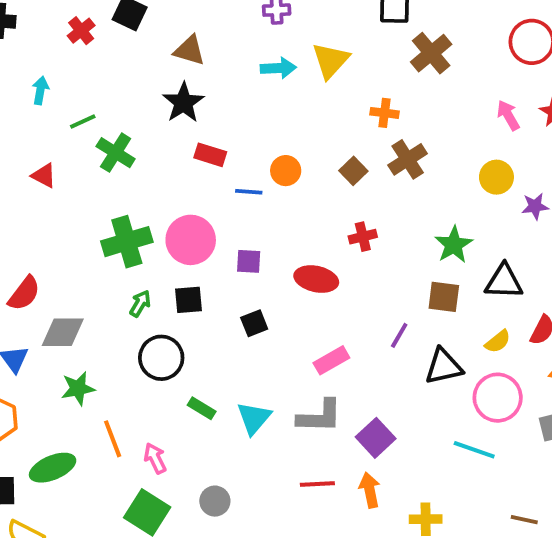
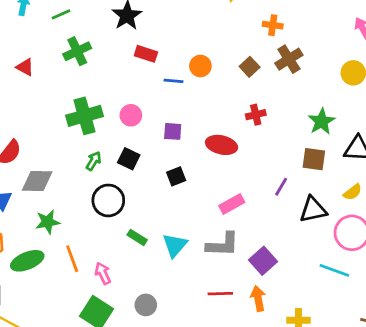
green line: (83, 122) -> (61, 14), moved
green cross: (116, 153) -> (77, 51), turned 32
pink circle: (191, 240) -> (131, 115), size x0.6
black square: (189, 300) -> (129, 159), turned 30
green ellipse: (53, 468) -> (27, 261), moved

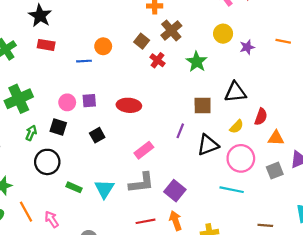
red rectangle: (146, 54) -> (46, 45), moved
pink circle: (131, 115) -> (67, 102), moved
red cross: (256, 115) -> (157, 60), moved, turned -32
green star: (322, 121) -> (197, 62), moved

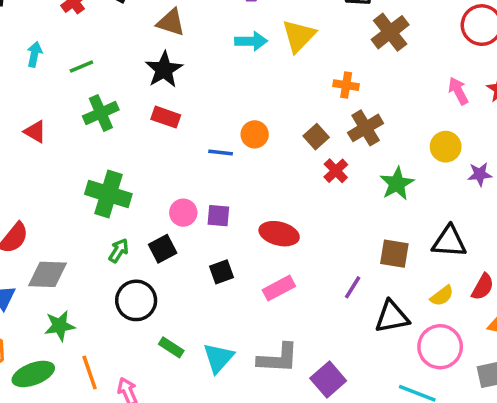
green cross: (19, 99) -> (108, 194), turned 32
black square: (58, 127) -> (163, 249), turned 35
pink rectangle: (144, 150) -> (279, 288), moved

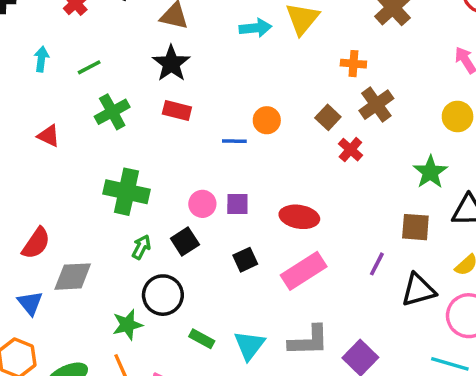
green star: (397, 184) -> (430, 172), moved
pink rectangle: (279, 288) -> (304, 271), size x1.4
green star: (60, 326) -> (128, 325), moved

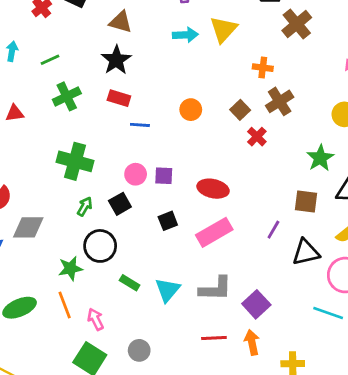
red triangle: (49, 136) -> (15, 113), turned -36
blue line: (234, 141) -> (140, 125), moved

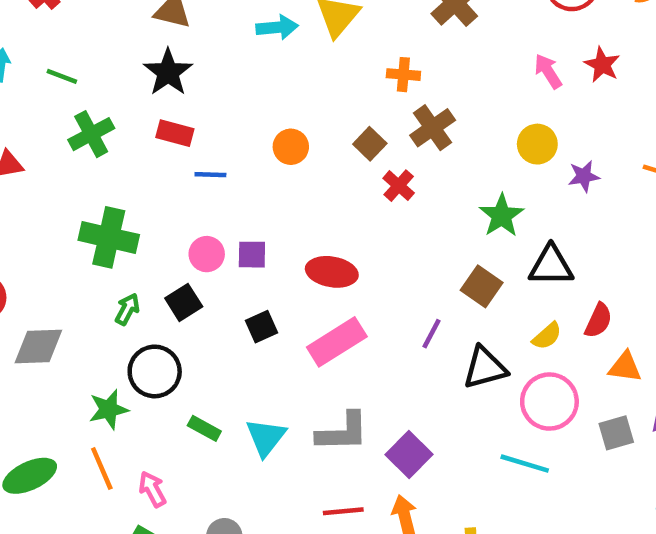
green line: (50, 60) -> (62, 76), turned 48
brown square: (306, 202) -> (482, 286), turned 30

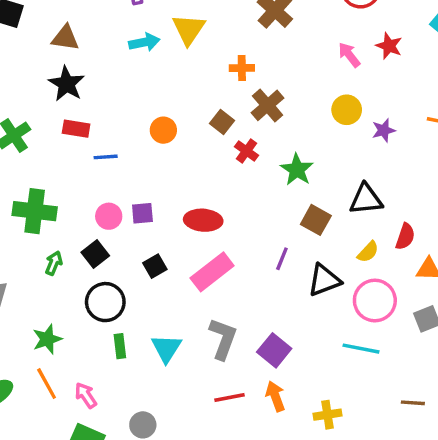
green star: (502, 216) -> (297, 170), moved
black circle: (155, 371) -> (105, 302), moved
green rectangle: (204, 428) -> (120, 346), turned 60
gray L-shape: (342, 432) -> (223, 339), turned -63

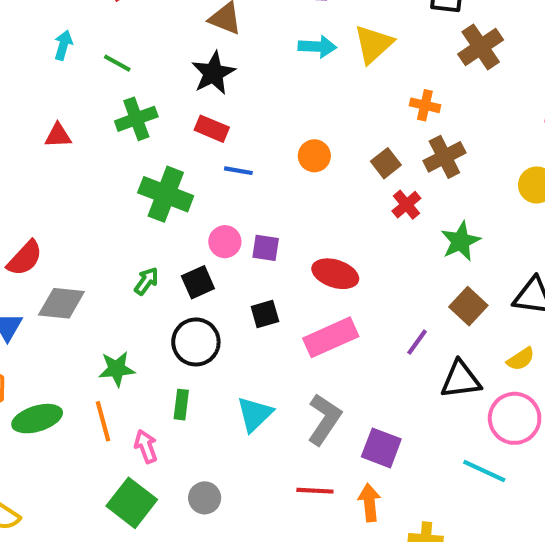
green cross: (35, 211) -> (166, 194), moved
green rectangle: (120, 346) -> (181, 405), moved
purple square: (274, 350) -> (381, 448), turned -32

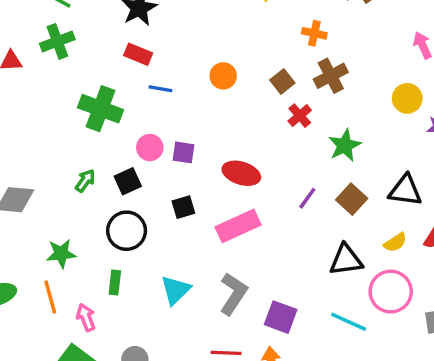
green cross: (136, 119) -> (57, 41), moved
purple line: (417, 342) -> (307, 198), moved
cyan line: (484, 471) -> (349, 322), moved

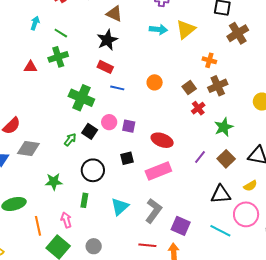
black square: (128, 181) -> (90, 131), moved, turned -35
orange line: (50, 297) -> (38, 226), moved

